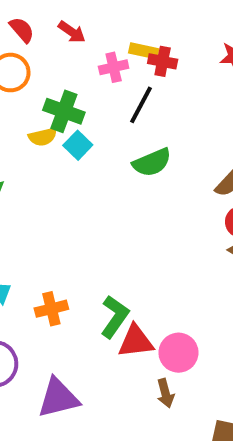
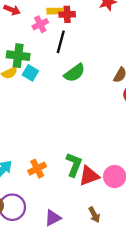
brown arrow: (165, 393) -> (94, 215), moved
purple triangle: (58, 398) -> (53, 218), size x0.7

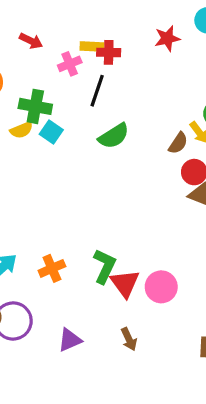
red triangle: (89, 176) -> (125, 283), turned -50

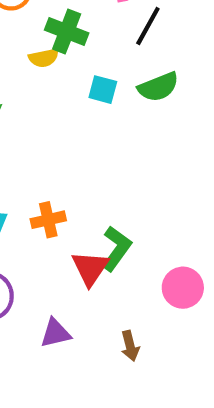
cyan square: (51, 132) -> (103, 90), moved, turned -30
orange cross: (52, 268) -> (48, 220), moved
red triangle: (125, 283) -> (90, 268), moved

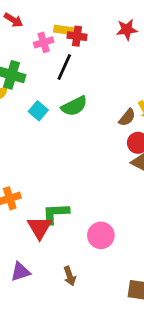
cyan square: (103, 90) -> (38, 111), turned 30
green L-shape: (116, 248) -> (55, 213), turned -124

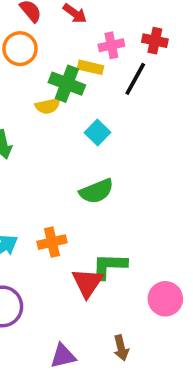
yellow rectangle: (64, 30) -> (91, 67), moved
green semicircle: (74, 106) -> (96, 191), moved
purple triangle: (20, 272) -> (63, 356), moved

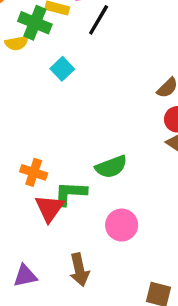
green semicircle: (96, 191) -> (111, 167), moved
orange cross: (52, 242) -> (34, 172), moved, turned 30
brown arrow: (121, 348) -> (79, 270), size x1.4

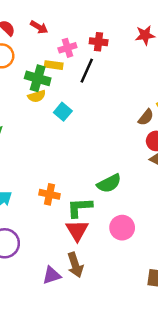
yellow semicircle: (17, 43) -> (37, 96), moved
red triangle: (49, 208) -> (77, 230), moved
brown arrow: (79, 270) -> (75, 265), moved

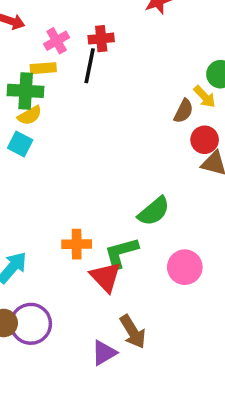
red cross: (99, 42) -> (101, 39), moved
cyan square: (63, 112) -> (20, 144), moved
red triangle: (77, 230) -> (106, 277), moved

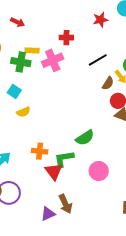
pink cross: (57, 41) -> (53, 60), moved, size x1.5
black line: (90, 66) -> (98, 60), moved, turned 42
yellow semicircle: (30, 115) -> (23, 112), moved

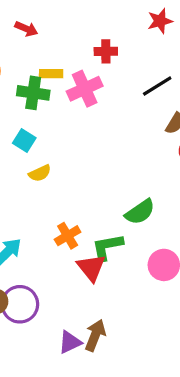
orange cross: (40, 151) -> (68, 236), turned -35
brown arrow: (65, 204) -> (95, 335), moved, turned -132
purple triangle: (48, 214) -> (70, 342), moved

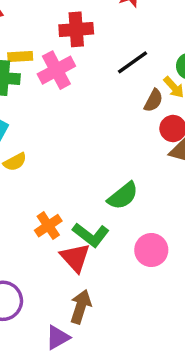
red cross: (106, 51) -> (76, 29), size x1.4
green L-shape: (107, 247) -> (91, 235), turned -128
brown arrow: (95, 335) -> (81, 307), moved

